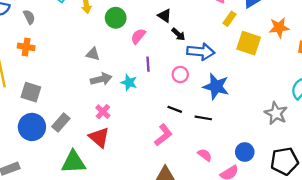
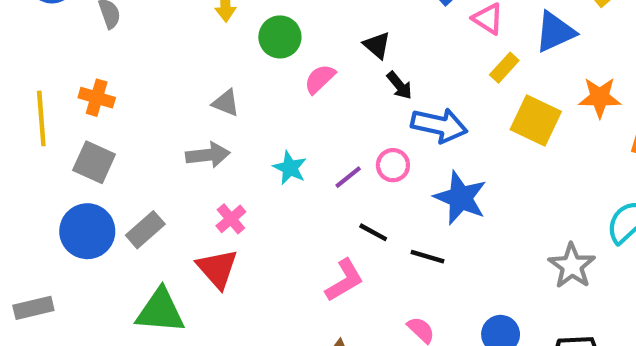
orange cross: (26, 47) -> (97, 98), moved
purple line: (148, 64) -> (348, 177), moved, turned 48
gray arrow: (101, 79) -> (208, 155), moved

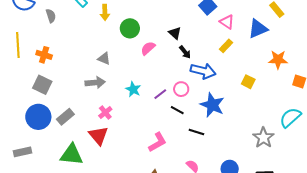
yellow rectangle: (504, 68) -> (226, 46), moved
yellow line: (41, 118) -> (18, 45), moved
yellow square: (536, 121) -> (248, 82), moved, size x0.6
black line: (373, 232) -> (177, 110), moved
gray rectangle: (33, 308) -> (23, 152), moved

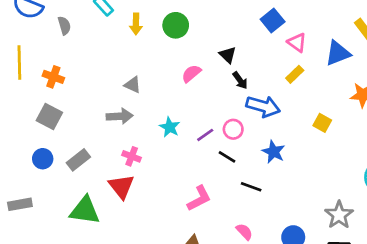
green circle: (130, 28) -> (176, 25), moved
blue star: (212, 105) -> (274, 152), size x0.7
pink cross: (105, 112) -> (132, 156), turned -32
blue circle: (38, 117) -> (43, 159), size x0.6
gray star: (263, 138) -> (339, 215), moved

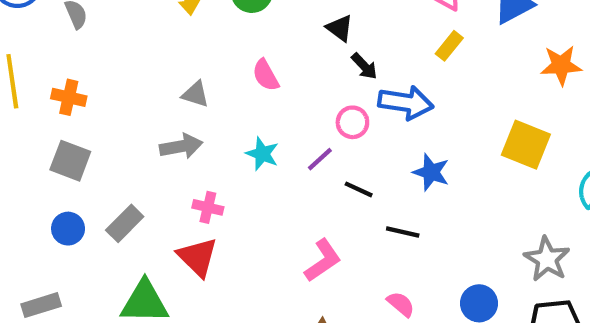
pink semicircle: (191, 74) -> (266, 75), moved, turned -72
yellow square: (322, 123) -> (526, 145), moved, size x1.6
pink circle: (233, 129) -> (352, 122), moved

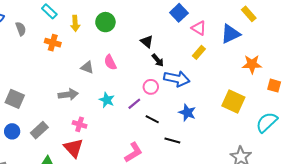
gray triangle: (195, 94) -> (87, 67), moved
orange cross: (69, 97) -> (53, 43), moved

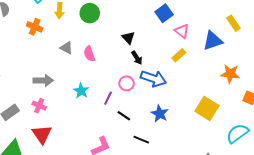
gray triangle: (87, 67) -> (66, 48), moved
purple line: (134, 104) -> (108, 98), turned -32
pink cross: (80, 124) -> (39, 106), moved

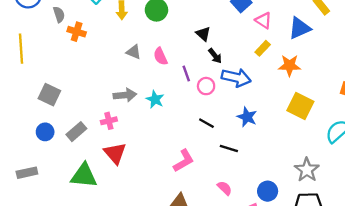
orange cross: (35, 27) -> (77, 32), moved
orange star: (230, 74) -> (289, 65), moved
gray arrow: (43, 80) -> (125, 95), moved
purple line: (108, 98) -> (186, 73), moved, turned -40
pink cross: (39, 106) -> (109, 121), turned -32

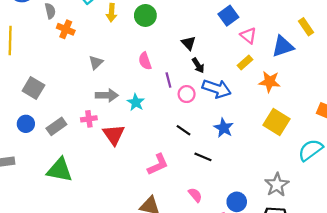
gray triangle: (134, 52) -> (96, 63), moved, turned 49
red triangle: (115, 153) -> (114, 135), moved

